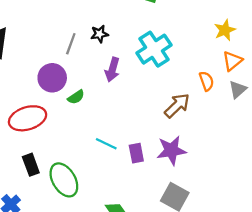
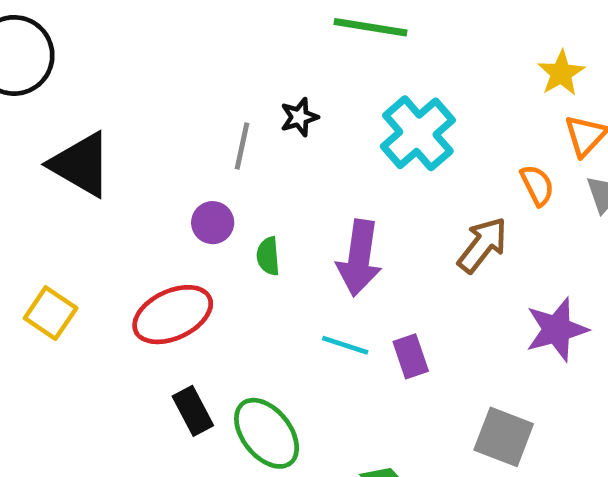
purple arrow: (112, 70) -> (359, 258), moved, size x1.4
purple circle: (52, 78) -> (213, 223), size x0.7
green semicircle: (76, 97) -> (268, 256), turned 126
purple star: (171, 150) -> (557, 329), moved

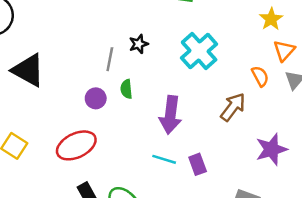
green semicircle: (268, 256) -> (126, 89), moved

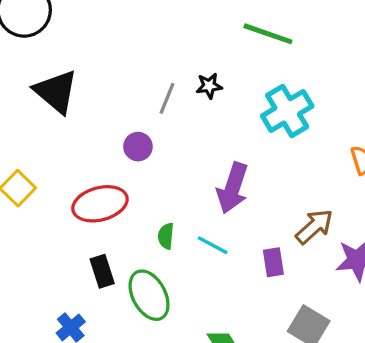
green semicircle: (126, 89) -> (166, 236), moved
brown arrow: (233, 107) -> (314, 227), moved
purple rectangle: (198, 164) -> (273, 262), moved

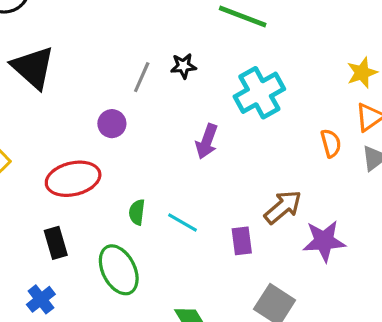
purple arrow: (233, 188) -> (207, 141), moved, size x0.7
black rectangle: (102, 271) -> (56, 243), moved

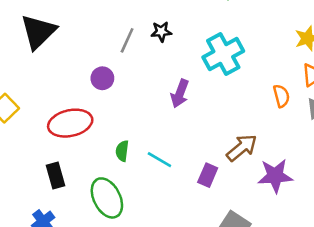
black triangle: (33, 67) -> (38, 32), turned 33
purple rectangle: (242, 241) -> (208, 175), turned 30

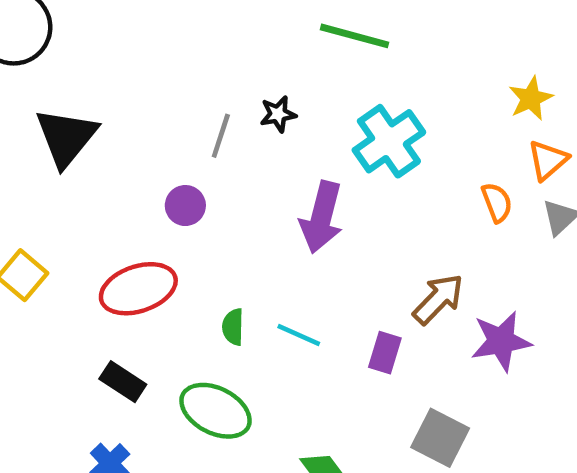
purple arrow: (180, 93) -> (322, 217), size x1.4
black rectangle: (56, 175) -> (123, 382), turned -35
green ellipse: (107, 198) -> (216, 411), turned -30

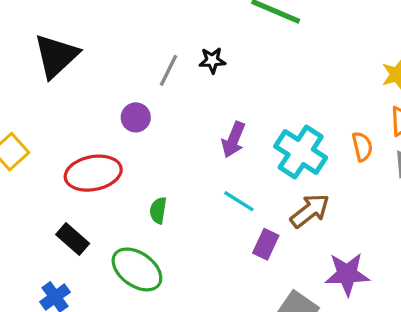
cyan cross: (389, 141) -> (301, 152), moved, turned -30
purple arrow: (322, 217) -> (233, 140), size x0.7
cyan line: (299, 335) -> (239, 201), moved
purple star: (501, 341) -> (347, 274), moved

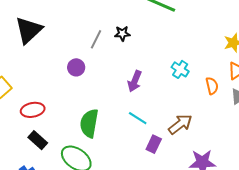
cyan cross: (301, 152) -> (180, 69), moved, size x0.6
red ellipse: (93, 173) -> (33, 110), moved, size x0.7
green semicircle: (158, 210) -> (89, 123), size x1.8

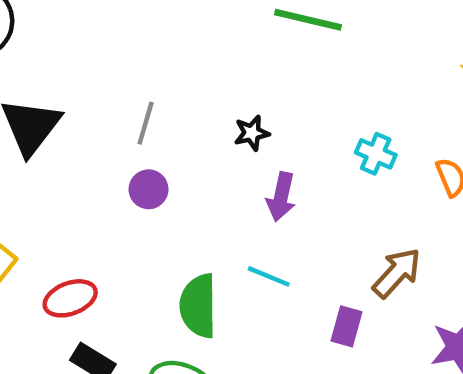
black star: (122, 34) -> (252, 133), moved
gray line: (96, 39) -> (146, 123), moved
cyan line: (138, 118) -> (269, 276), moved

